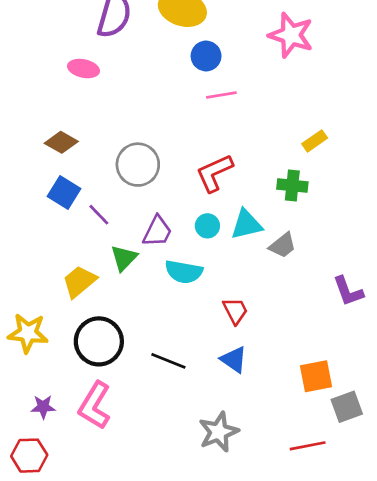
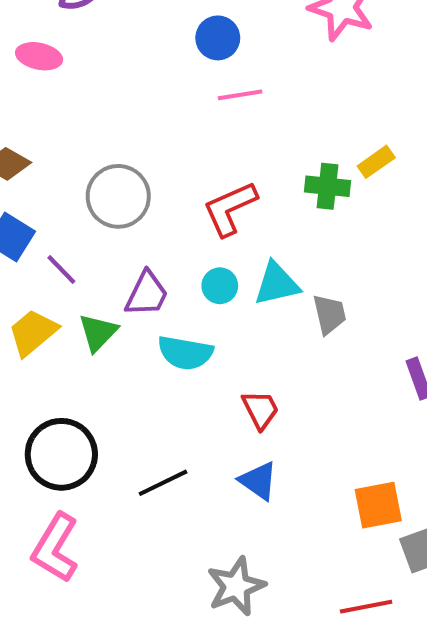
green cross: (292, 185) -> (327, 186), moved
gray trapezoid: (283, 245) -> (329, 314), turned -64
yellow trapezoid: (79, 282) -> (33, 332), moved
black line: (168, 361) -> (163, 483), turned -48

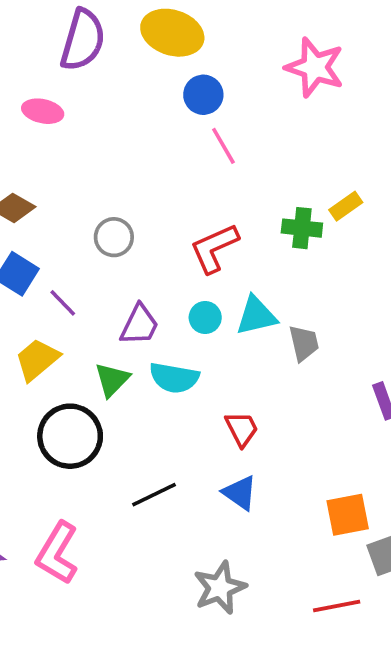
pink line: (240, 95) -> (223, 146), turned 69
gray circle: (118, 196) -> (114, 237), size x0.7
green triangle: (98, 332) -> (112, 380), moved
black circle: (61, 454) -> (70, 436), moved

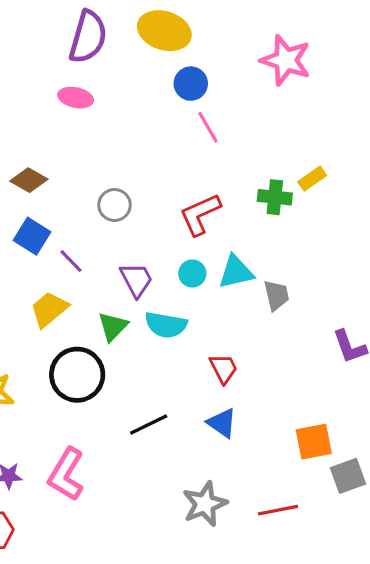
pink ellipse: (43, 111) -> (76, 98), moved
purple trapezoid: (139, 325) -> (136, 280), turned -54
red line: (337, 606) -> (278, 510), moved

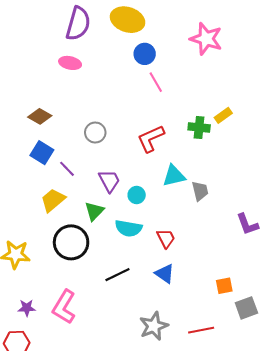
cyan circle: (192, 273) -> (137, 195), moved
cyan semicircle: (166, 325) -> (129, 228), moved
orange square: (314, 442) -> (224, 286), size x0.7

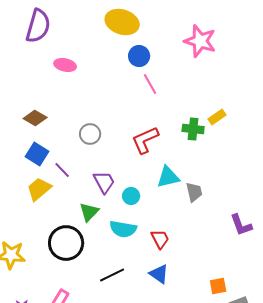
purple semicircle: (78, 24) -> (38, 26), moved
yellow trapezoid: (53, 200) -> (39, 189), moved

